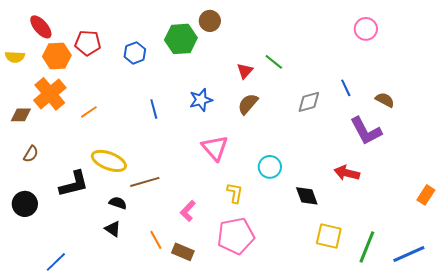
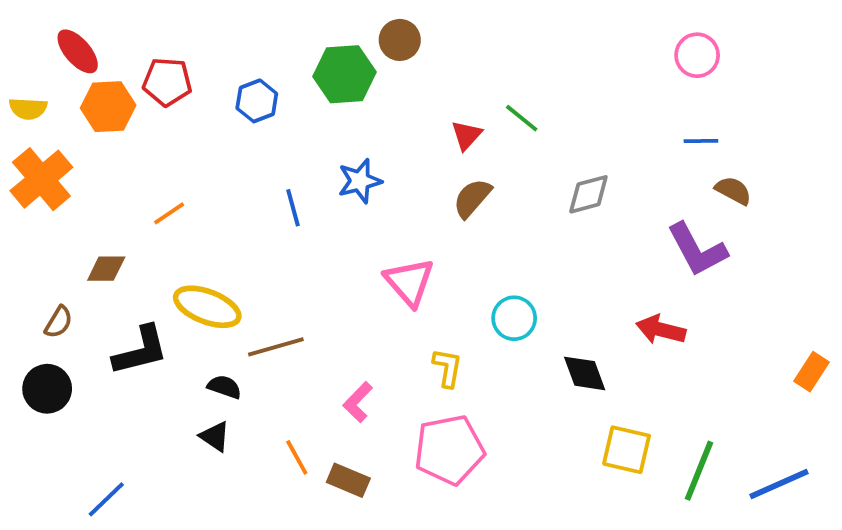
blue line: (346, 88) -> (701, 141), moved, turned -66
orange cross: (50, 94) -> (41, 179), moved
blue star: (201, 100) -> (360, 181), moved
brown diamond: (21, 115) -> (106, 269), moved
brown semicircle: (31, 154) -> (59, 322), moved

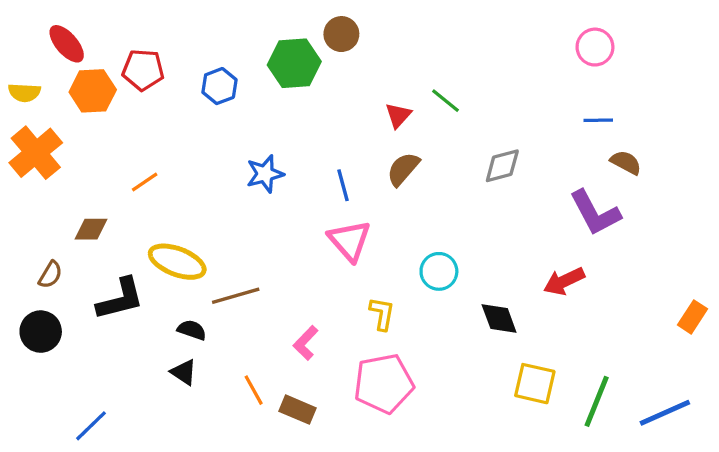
blue star: (360, 181) -> (265, 174), moved
blue line: (293, 208) -> (343, 185), moved
red arrow: (661, 330) -> (564, 281), turned -39

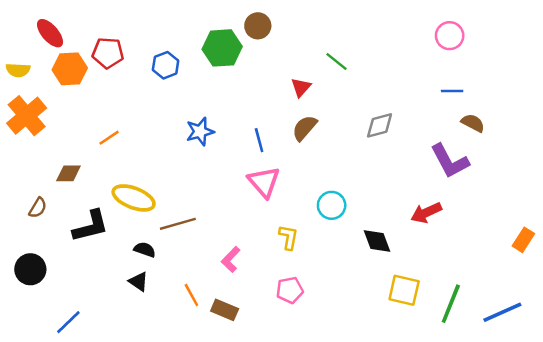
green line: (445, 101) -> (336, 61), moved
black circle: (41, 332) -> (30, 269), moved
pink pentagon: (384, 384) -> (290, 290), size x0.6

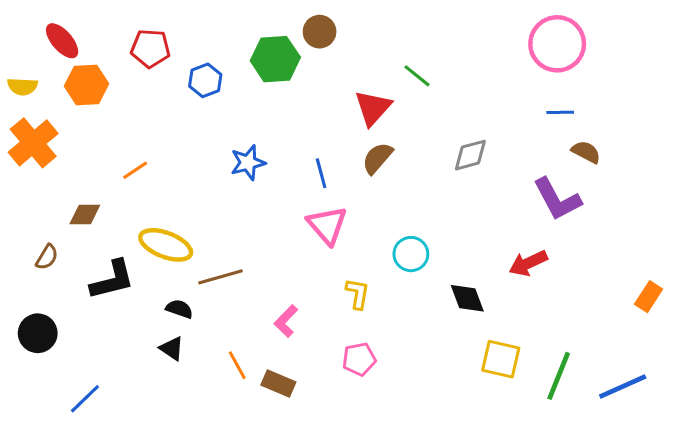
pink circle: (450, 36) -> (557, 44), size x1.6
red pentagon: (108, 53) -> (150, 48), moved
red triangle: (301, 87) -> (373, 108), size x1.5

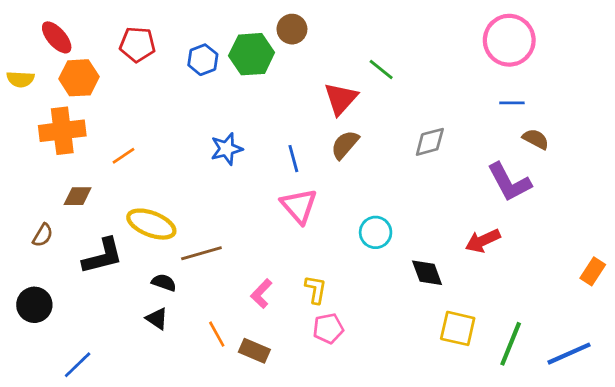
blue hexagon: (205, 80) -> (203, 60), moved
orange cross: (33, 143) -> (62, 131), moved, turned 33
yellow L-shape: (358, 294) -> (316, 289), moved

